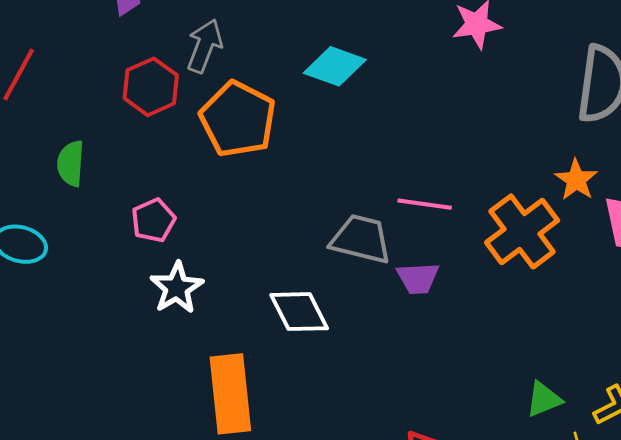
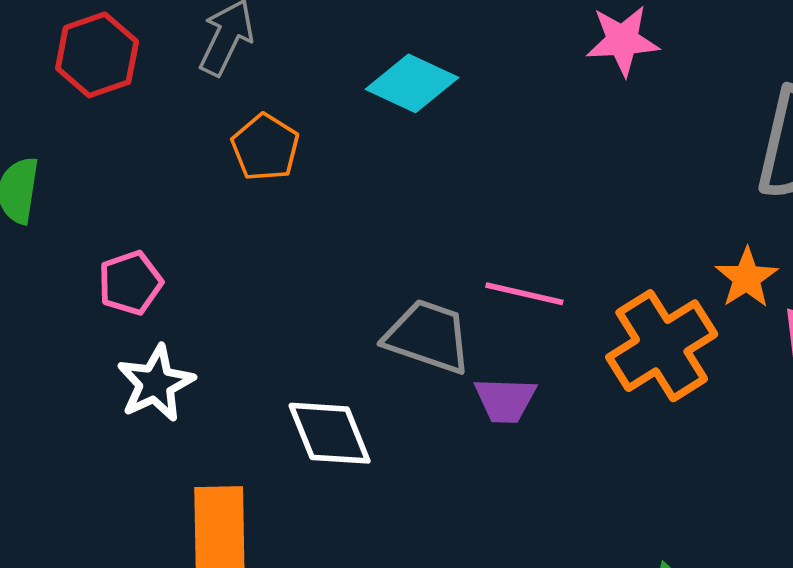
red hexagon: (151, 87) -> (97, 55), moved
orange pentagon: (238, 119) -> (265, 147), size x0.6

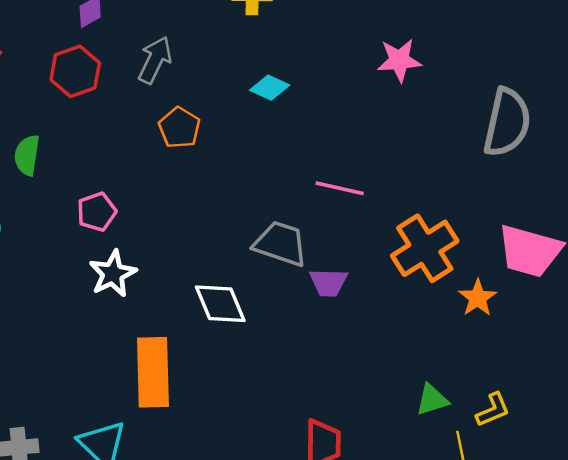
cyan diamond: (412, 83) -> (270, 88), size x0.7
orange star: (747, 278) -> (478, 298), moved
pink line: (524, 294) -> (340, 188), moved

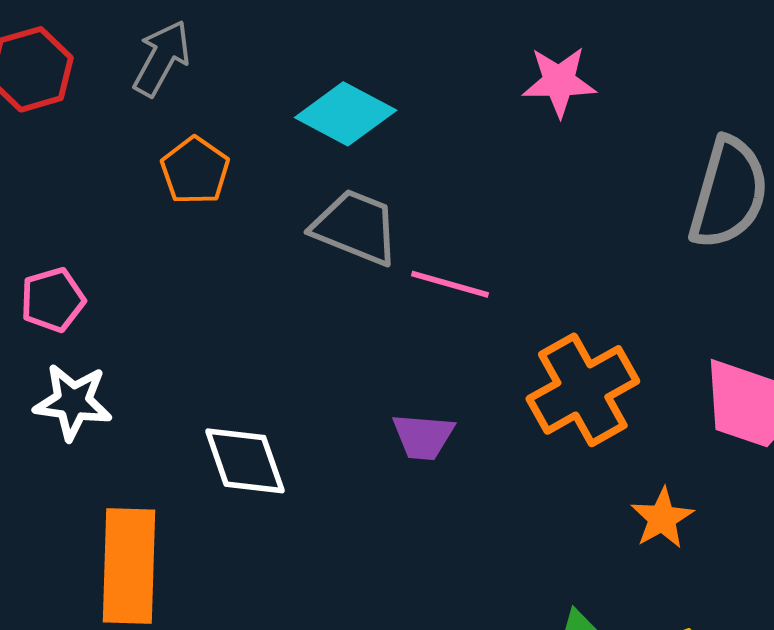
cyan diamond: (270, 88) -> (346, 114), size x1.5
gray trapezoid: (281, 244) -> (356, 227), moved
white star: (113, 274) -> (73, 402), turned 30
orange star: (478, 298) -> (662, 518), moved

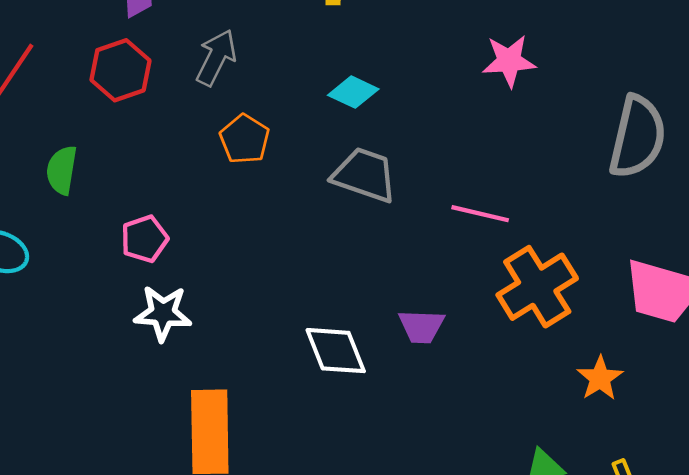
cyan diamond: (346, 114) -> (353, 92), size x0.7
pink line: (450, 284) -> (480, 214), moved
white diamond: (245, 461) -> (336, 351), moved

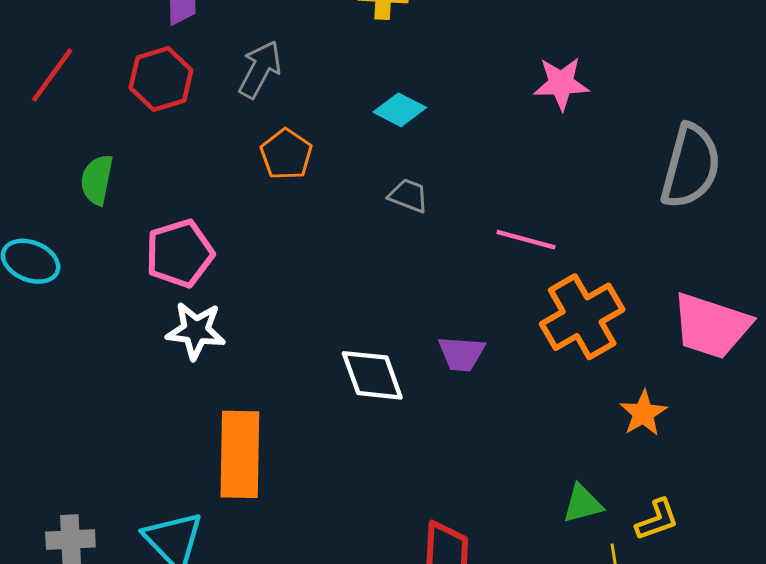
gray trapezoid: (365, 175) -> (408, 196), size x0.6
pink pentagon: (144, 239) -> (180, 253), size x1.4

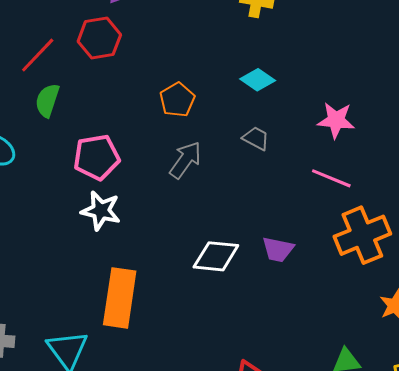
gray arrow: (260, 69) -> (185, 160), moved
red line: (52, 75) -> (38, 55), moved
pink star: (561, 83) -> (336, 120), moved
white diamond: (372, 375) -> (216, 256), turned -72

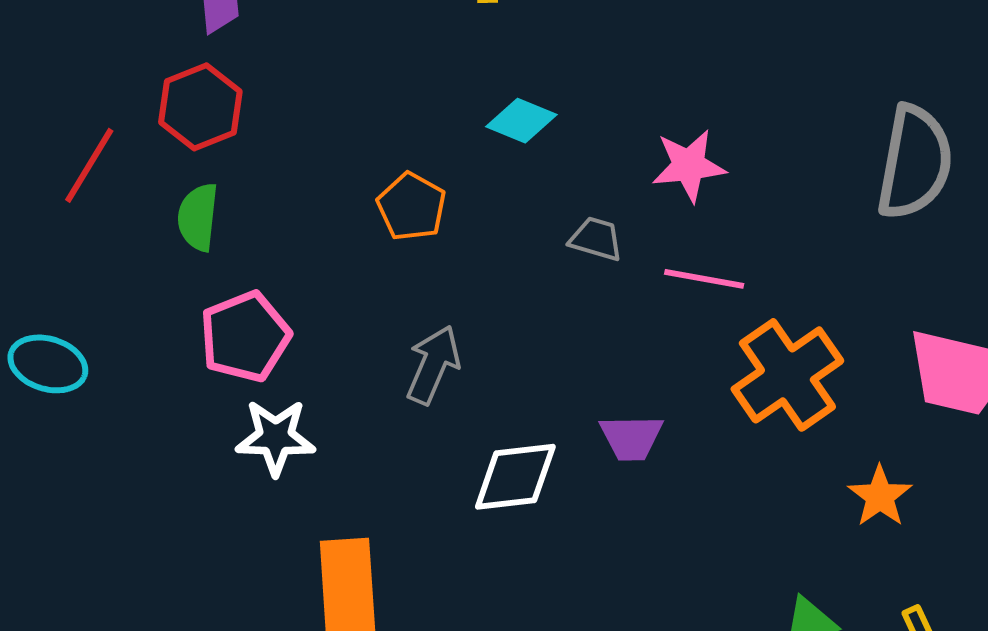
green semicircle: (47, 100) -> (198, 217), moved
orange pentagon: (177, 100) -> (412, 207), moved
gray trapezoid: (256, 138) -> (596, 239), moved
gray arrow: (185, 160) -> (433, 365), moved

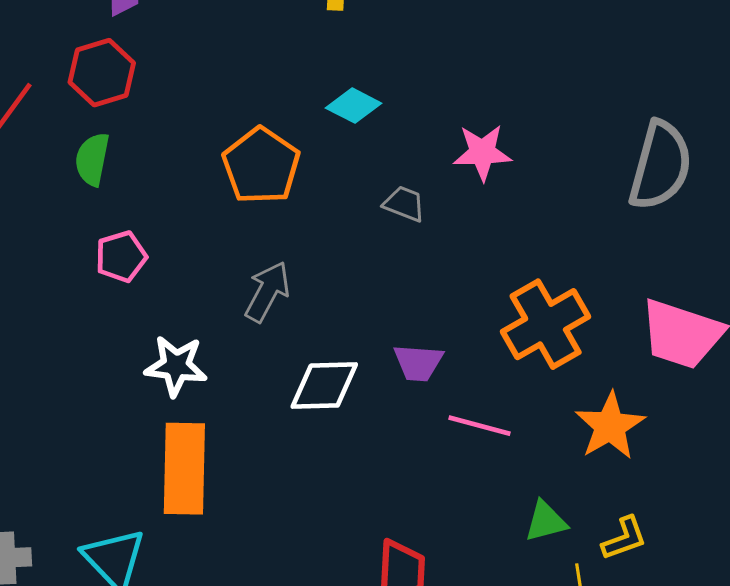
orange pentagon: (412, 207) -> (261, 166), size x1.4
pink line: (704, 279) -> (480, 426), moved
pink pentagon: (245, 337) -> (121, 257), size x0.7
white star: (276, 437) -> (176, 366), moved
orange star: (880, 496) -> (610, 426), size x1.4

